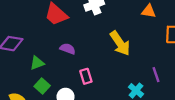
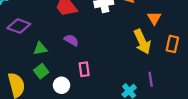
orange triangle: (149, 11) -> (154, 18), turned 40
yellow arrow: (120, 43) -> (142, 42), moved

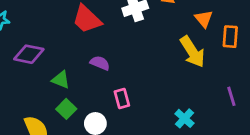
orange rectangle: (172, 44) -> (230, 37), moved
green triangle: (40, 49) -> (61, 80), turned 40
purple line: (151, 79) -> (231, 96), moved

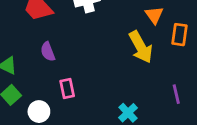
purple semicircle: (100, 63) -> (48, 52), turned -138

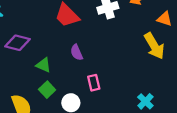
orange triangle: (154, 15) -> (165, 19), turned -35

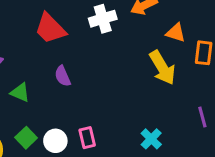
pink rectangle: (94, 83) -> (87, 138), moved
green square: (47, 90) -> (26, 138), moved

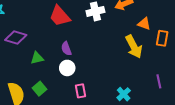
green triangle: (20, 93) -> (37, 58), turned -40
white circle: (55, 141) -> (67, 68), moved

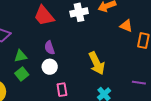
yellow arrow: (134, 47) -> (97, 63), moved
purple line: (159, 81) -> (139, 83), turned -72
green square: (39, 89) -> (22, 74), moved

